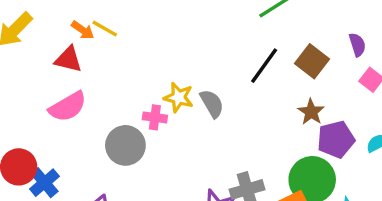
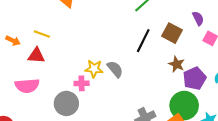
orange arrow: (83, 30) -> (13, 41), moved
red triangle: (68, 59) -> (36, 56), moved
pink semicircle: (68, 107) -> (27, 86), turned 35

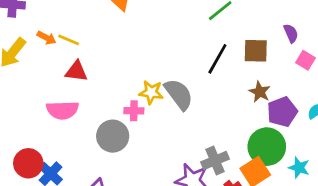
brown square: (172, 33) -> (256, 51), turned -30
yellow line: (42, 34) -> (69, 40), moved
orange arrow: (13, 41) -> (47, 38), moved
gray semicircle: (115, 69) -> (179, 94), size x1.4

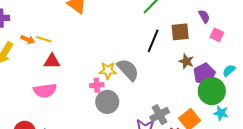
gray circle: (113, 136) -> (107, 102), moved
green circle: (267, 147) -> (212, 91), moved

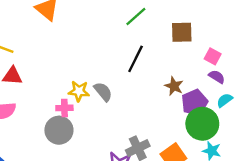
purple semicircle: (204, 16) -> (217, 77), moved, turned -32
brown square: (180, 32) -> (182, 32), moved
gray semicircle: (128, 70) -> (103, 92), size x0.7
gray circle: (107, 102) -> (59, 130), moved

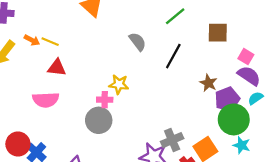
purple semicircle: (217, 77) -> (249, 76), size x1.5
gray semicircle: (103, 92) -> (138, 42), moved

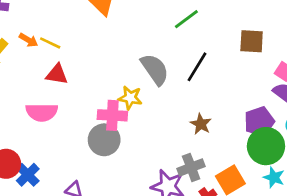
green line: (175, 16) -> (186, 19), moved
gray semicircle: (138, 42) -> (155, 69), moved, size x1.4
brown star: (208, 83) -> (201, 124), moved
pink cross: (105, 100) -> (112, 115), size x1.5

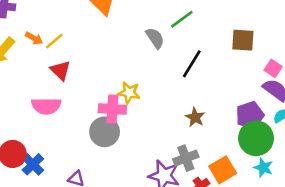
yellow line: (50, 43) -> (54, 41), turned -66
gray semicircle: (155, 69) -> (155, 38), moved, size x0.7
red triangle: (57, 74) -> (61, 70), turned 35

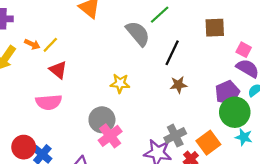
gray semicircle: (155, 38) -> (138, 33), size x1.4
pink cross: (112, 109) -> (110, 136), moved, turned -35
brown star: (195, 117) -> (178, 85), moved, turned -30

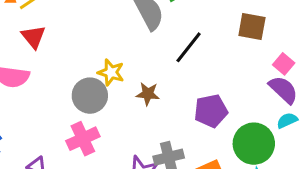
brown star: (178, 85) -> (148, 94), moved
purple pentagon: (227, 93) -> (211, 111), moved
gray circle: (102, 120) -> (90, 96), moved

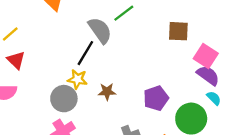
black line: (189, 47) -> (85, 53), moved
pink square: (284, 64) -> (206, 56), size x1.5
cyan semicircle: (287, 120) -> (214, 98), turned 77

